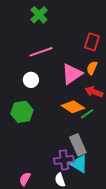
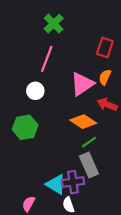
green cross: (39, 15) -> (54, 24), moved
pink line: (41, 52) -> (47, 59), turned -50
green line: (87, 114) -> (89, 142), moved
cyan triangle: (79, 164) -> (56, 184), moved

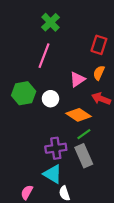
pink triangle: (82, 84) -> (77, 79), size x0.7
white circle: (35, 91) -> (50, 99), moved
green hexagon: (25, 127) -> (24, 93), moved
purple cross: (73, 182) -> (56, 148), moved

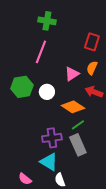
green cross: (50, 22) -> (47, 21), turned -36
pink semicircle: (27, 192) -> (25, 179), turned -80

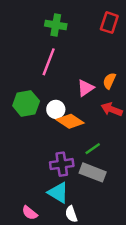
red rectangle: (92, 42) -> (109, 23), moved
orange diamond: (73, 107) -> (70, 121), moved
gray rectangle: (78, 145) -> (93, 172), turned -45

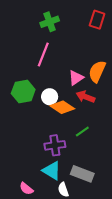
green cross: (56, 25) -> (50, 22), turned -30
orange semicircle: (109, 81) -> (97, 71), size x1.5
red arrow: (112, 109) -> (85, 97), moved
gray rectangle: (93, 172) -> (82, 174), moved

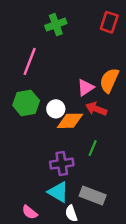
pink line: (43, 55) -> (30, 61), moved
orange diamond: (62, 107) -> (70, 121), turned -35
green line: (82, 132) -> (93, 148), turned -32

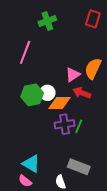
green hexagon: (26, 103) -> (32, 95), moved
purple cross: (62, 164) -> (65, 124), moved
cyan triangle: (58, 192) -> (31, 164), moved

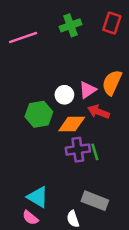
green cross: (47, 21) -> (71, 25), moved
pink line: (25, 52) -> (23, 38), moved, turned 50
white circle: (47, 93) -> (64, 95), moved
green line: (79, 126) -> (95, 152), turned -40

